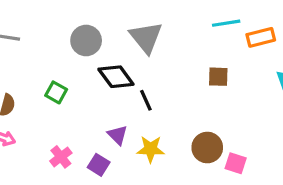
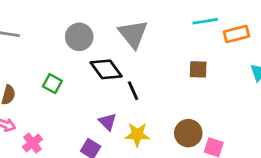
pink cross: (61, 157) -> (32, 143), moved

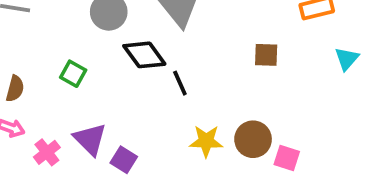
purple triangle: (108, 122) -> (90, 139), moved, size x1.4
yellow star: (137, 135) -> (206, 141), moved

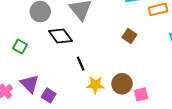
brown square: (266, 55) -> (129, 36), turned 32
black line: (180, 83) -> (81, 64), moved
pink square: (287, 158) -> (141, 94), turned -32

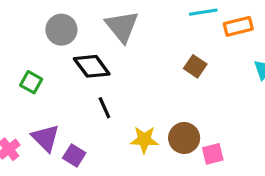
black line: (81, 64) -> (104, 108), moved

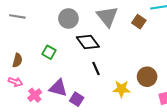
brown square: (195, 66) -> (139, 22), moved
purple triangle: (45, 138) -> (58, 88), turned -30
brown circle: (184, 138) -> (147, 77), moved

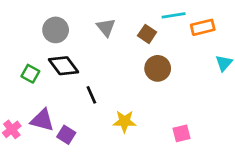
gray triangle: (107, 16) -> (106, 27), size x0.7
black diamond: (88, 42) -> (64, 66), moved
brown circle: (147, 77) -> (158, 68), moved

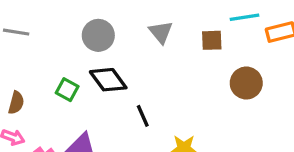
brown square: (147, 34) -> (212, 40), turned -36
brown circle: (158, 68) -> (246, 83), moved

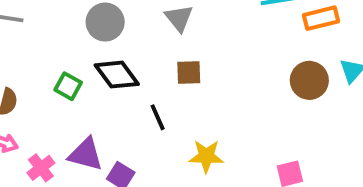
brown square: (212, 40) -> (189, 73), moved
brown circle: (246, 83) -> (309, 80), moved

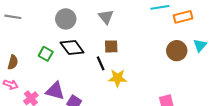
black line: (158, 117) -> (101, 63), moved
yellow star: (206, 156) -> (118, 78), moved

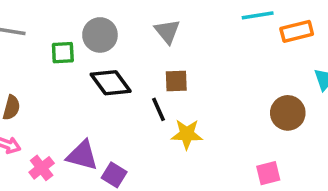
brown circle: (177, 51) -> (288, 113), moved
green square: (46, 54) -> (63, 53), moved, turned -32

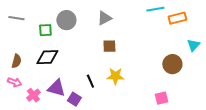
gray triangle: (167, 31) -> (104, 18), turned 42
black diamond: (111, 83) -> (47, 57), moved, turned -55
black line: (158, 109) -> (90, 81), moved

